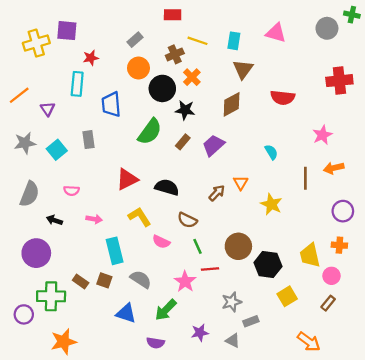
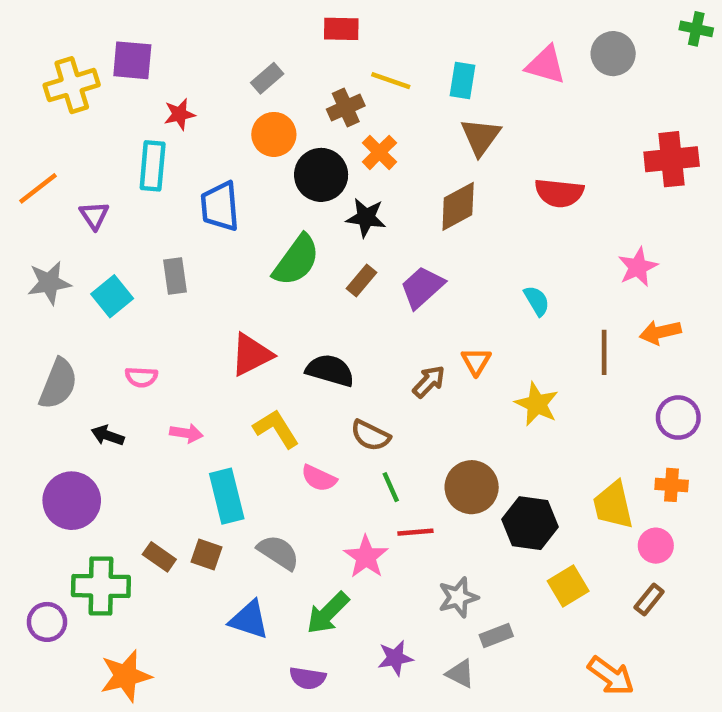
gray circle: (327, 28) -> (613, 54), moved

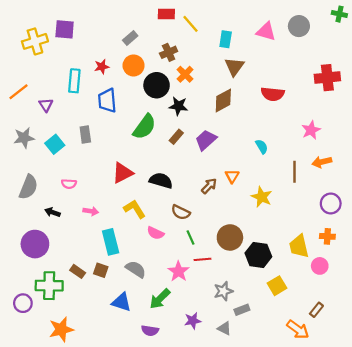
yellow line: (391, 81) -> (190, 24), moved, turned 30
red star: (180, 114) -> (102, 67), moved
brown rectangle: (649, 599) -> (316, 310), moved

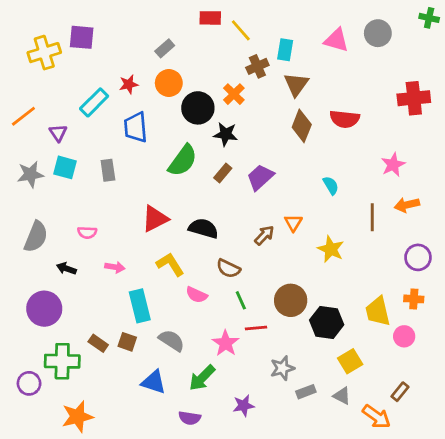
brown cross: (169, 52) -> (257, 66), moved
cyan rectangle: (74, 81) -> (94, 102), turned 40
brown diamond: (223, 101) -> (302, 126), moved, turned -40
cyan square: (55, 144) -> (65, 167), moved, turned -36
gray triangle: (224, 328) -> (342, 396), moved

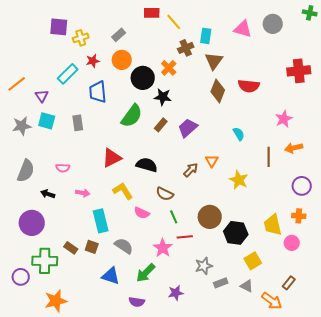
yellow cross: (44, 53) -> (81, 38), moved, size x0.7

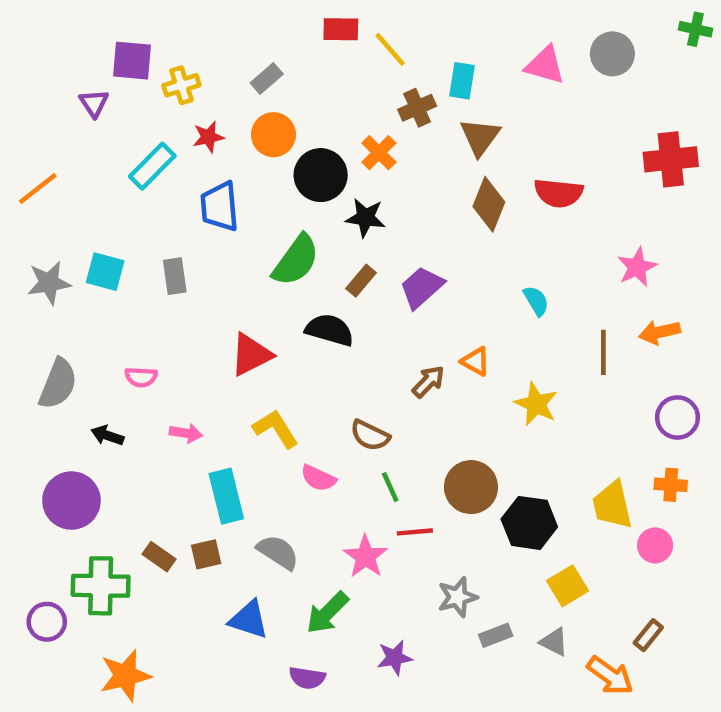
purple triangle: (42, 96) -> (94, 103), moved
orange triangle: (212, 161) -> (475, 361), turned -32
black semicircle: (147, 165) -> (330, 330), moved
brown square: (92, 247) -> (206, 554), turned -32

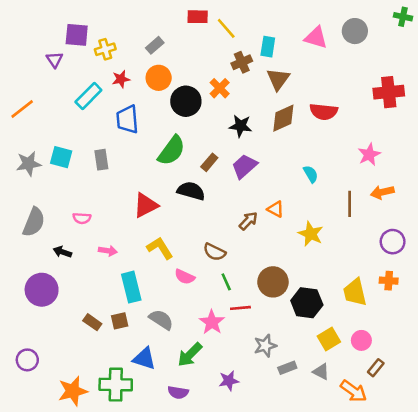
brown diamond: (489, 204) -> (283, 118), turned 44
black star: (365, 218) -> (240, 126), moved
pink circle: (655, 545) -> (361, 340), moved
green cross: (101, 586) -> (116, 385), moved

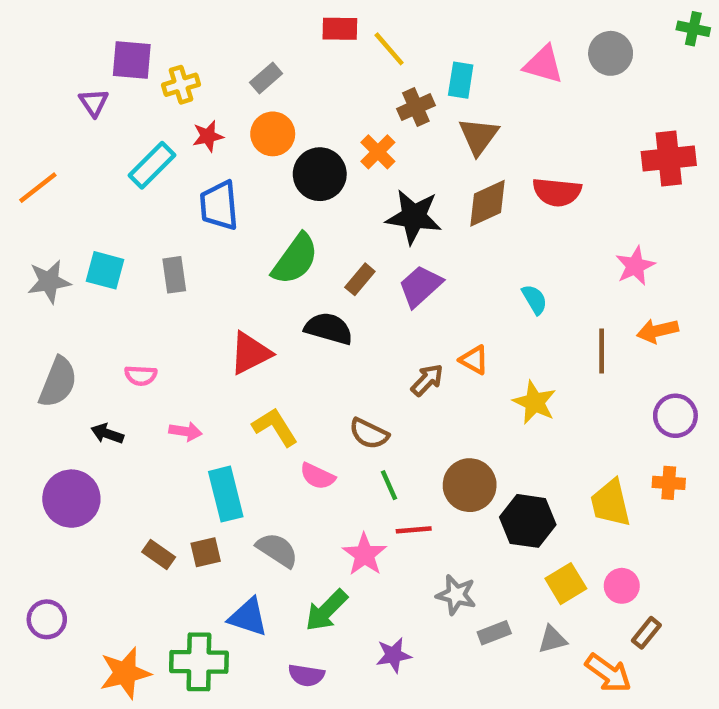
black star: (240, 126) -> (414, 217), size x1.4
gray star: (265, 346) -> (456, 595), turned 30
gray triangle: (321, 372) -> (552, 639), turned -42

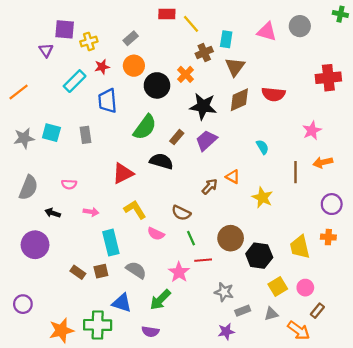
purple star: (394, 655) -> (226, 332), moved

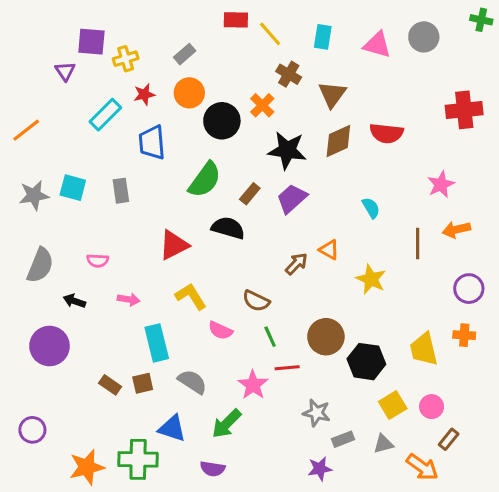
cyan rectangle: (226, 39) -> (323, 37), moved
brown cross: (204, 52) -> (289, 74), turned -35

